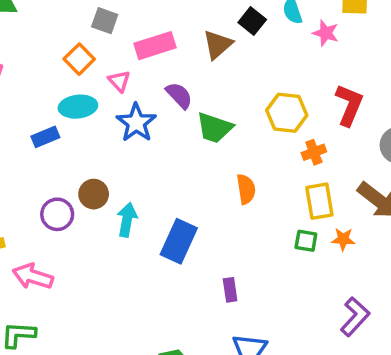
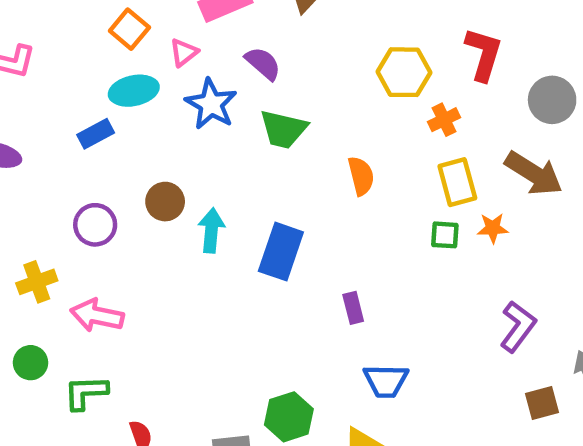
pink triangle: (119, 81) -> (184, 52), turned 40
green trapezoid: (214, 128) -> (283, 129), moved
purple circle: (57, 214) -> (95, 225), moved

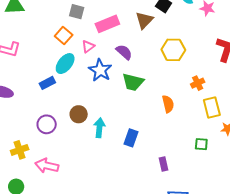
yellow hexagon: (404, 72) -> (173, 50), moved
cyan ellipse: (134, 91) -> (65, 64), turned -40
orange cross: (444, 120) -> (198, 83), moved
green square: (445, 235) -> (201, 144), moved
blue rectangle: (281, 252) -> (131, 138), size x0.7

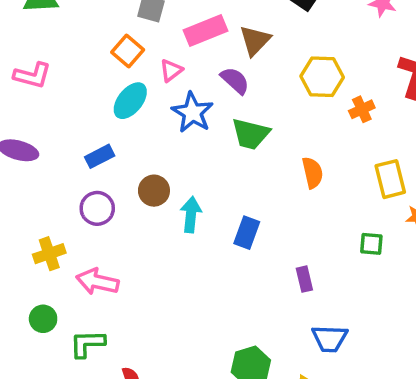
brown triangle: (144, 20) -> (255, 40), moved
blue rectangle: (47, 83) -> (100, 156), moved
orange cross: (198, 83) -> (362, 109), moved

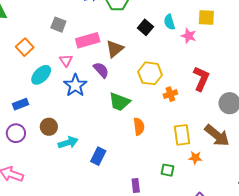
orange square: (128, 51) -> (25, 47), moved
pink triangle: (171, 71) -> (66, 61), turned -32
green trapezoid: (251, 134) -> (120, 102), moved
cyan arrow: (191, 215) -> (68, 142), turned 60
purple rectangle: (304, 279) -> (136, 186), moved

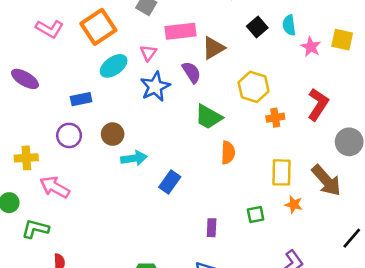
yellow square: (206, 18) -> (342, 40), moved
orange square: (25, 47) -> (98, 27), size x1.5
green square: (167, 170) -> (256, 215), turned -32

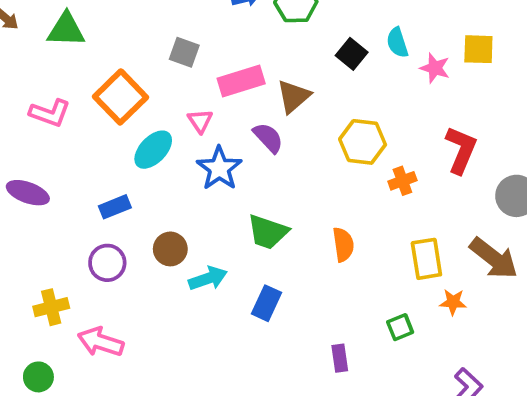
green trapezoid: (208, 117) -> (268, 232), moved

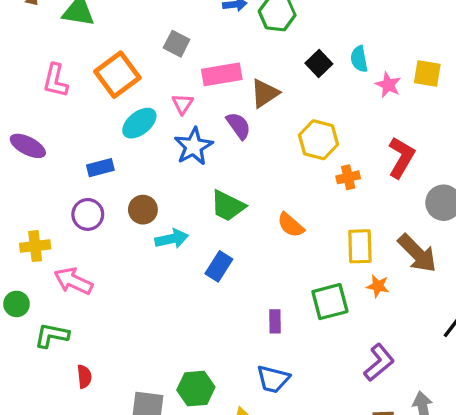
pink L-shape: (50, 113) -> (55, 81), turned 76
orange semicircle: (343, 245) -> (291, 225), turned 132
green square: (400, 327) -> (330, 302), size x1.6

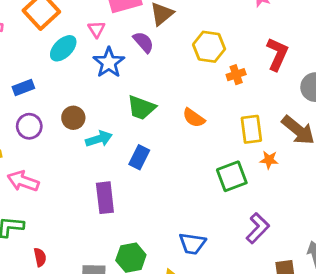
blue rectangle: (100, 168) -> (23, 88), moved
purple rectangle: (275, 321) -> (105, 198), moved, size x1.6
purple L-shape: (379, 362) -> (258, 228), moved

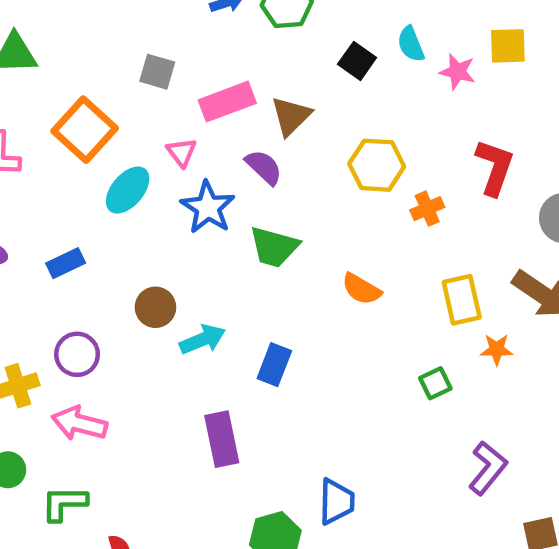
green trapezoid: (141, 108) -> (274, 247), moved
purple circle: (29, 126) -> (77, 354), moved
green square: (232, 176) -> (435, 383), size x0.6
blue trapezoid: (192, 244) -> (336, 502), moved, turned -92

